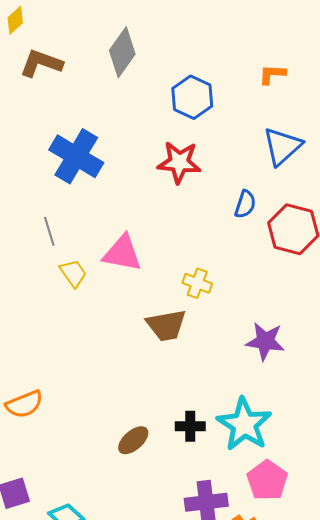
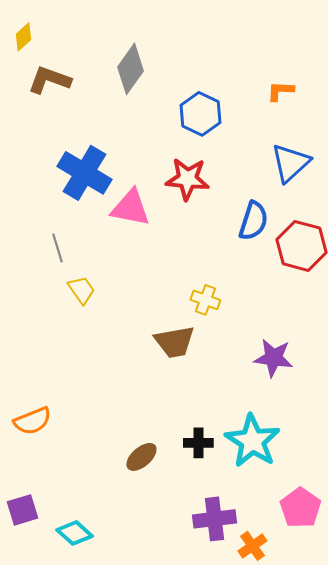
blue semicircle: (245, 204) -> (253, 221), size x1.4
pink triangle: (122, 253) -> (130, 208), moved
pink pentagon: (267, 480) -> (300, 508), moved

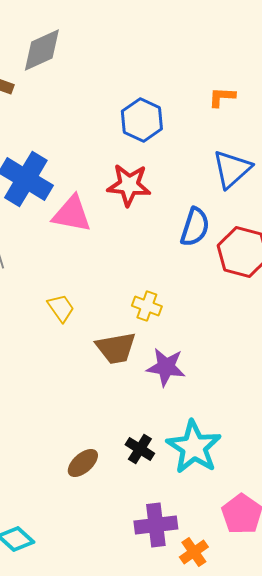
gray diamond: (130, 69) -> (42, 50), moved, turned 30
yellow trapezoid: (81, 290) -> (61, 308), moved
purple star: (273, 358) -> (166, 367), moved
black cross: (198, 443) -> (140, 449), turned 32

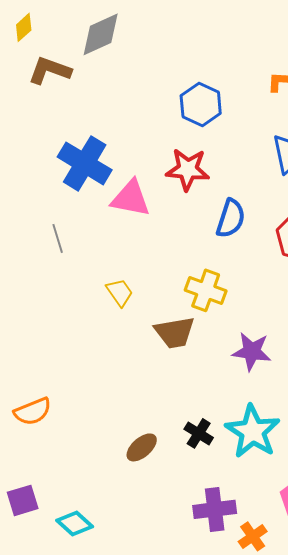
blue semicircle: (195, 227) -> (231, 218), moved
yellow cross: (147, 306) -> (206, 290), size x1.4
purple star: (166, 367) -> (252, 351), moved

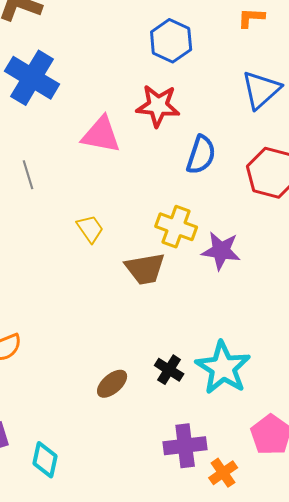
blue cross: (85, 163) -> (32, 78), moved
purple star: (252, 351) -> (221, 251), moved
cyan diamond: (75, 523) -> (45, 460), turned 60

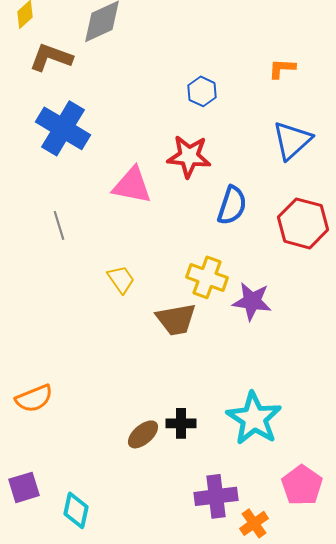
blue hexagon: (171, 41) -> (202, 91), size x0.7
black cross: (169, 370) -> (181, 423), moved, turned -32

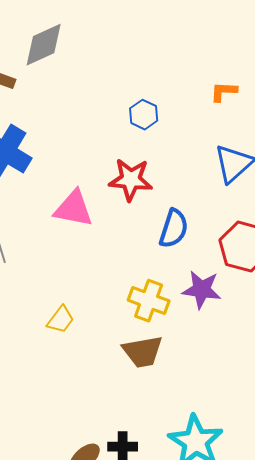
yellow trapezoid: (121, 279) -> (61, 320), moved, turned 72
purple star: (252, 301) -> (202, 290), moved
brown trapezoid: (176, 319) -> (143, 352), moved

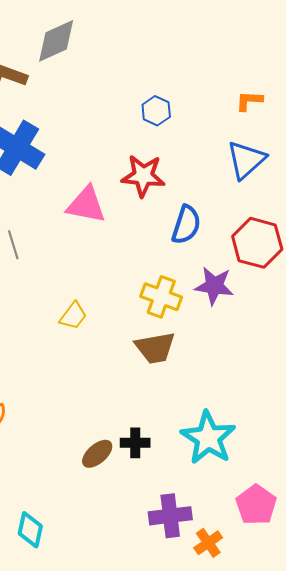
orange L-shape: (224, 92) -> (249, 101), moved

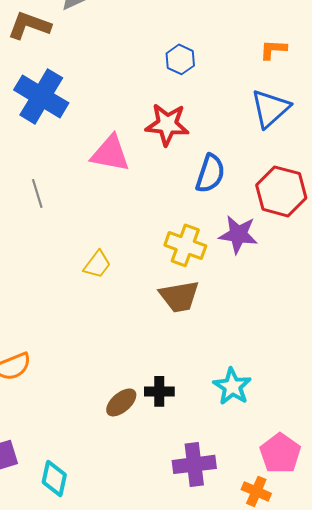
cyan star: (208, 438) -> (232, 386), size x0.7
orange cross: (208, 543) -> (256, 491), moved, turned -32

